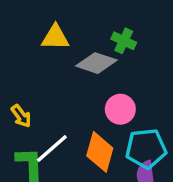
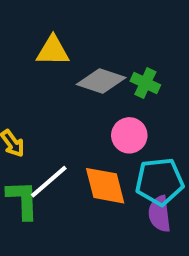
green cross: (124, 41) -> (145, 83), moved
orange diamond: (100, 152) -> (105, 186), turned -30

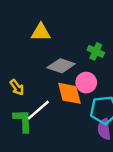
gray diamond: (101, 81) -> (61, 66), moved
orange diamond: (105, 186) -> (69, 93), moved

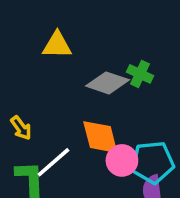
gray diamond: (61, 66) -> (108, 83), moved
pink circle: (86, 83) -> (122, 160), moved

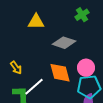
green cross: (140, 74) -> (82, 15), moved, turned 32
pink circle: (122, 160) -> (86, 68), moved

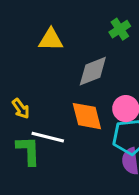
gray diamond: (64, 43) -> (93, 71), turned -40
white line: (34, 87) -> (48, 137), turned 55

